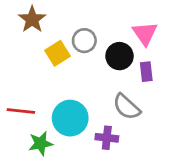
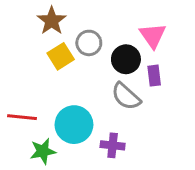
brown star: (32, 19) -> (52, 21), moved
gray semicircle: (127, 107) -> (126, 96), moved

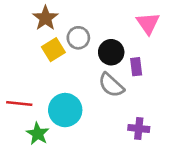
pink triangle: (153, 36) -> (148, 23), moved
purple cross: (113, 145) -> (139, 128), moved
green star: (43, 151) -> (38, 134), turned -30

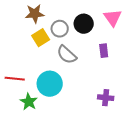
brown star: (45, 18) -> (35, 14), turned 30
black circle: (111, 52) -> (84, 24), moved
gray semicircle: (111, 85) -> (67, 55), moved

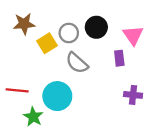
brown star: (35, 14) -> (24, 24), moved
pink triangle: (113, 18) -> (133, 35), moved
purple cross: (106, 98) -> (133, 95), moved

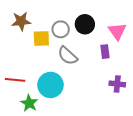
yellow square: (47, 43) -> (41, 38), turned 30

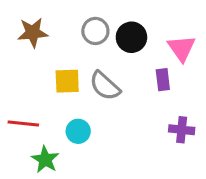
gray circle: (61, 29) -> (95, 31), moved
yellow square: (41, 38) -> (67, 81), moved
cyan circle: (50, 85) -> (78, 131), size x0.6

